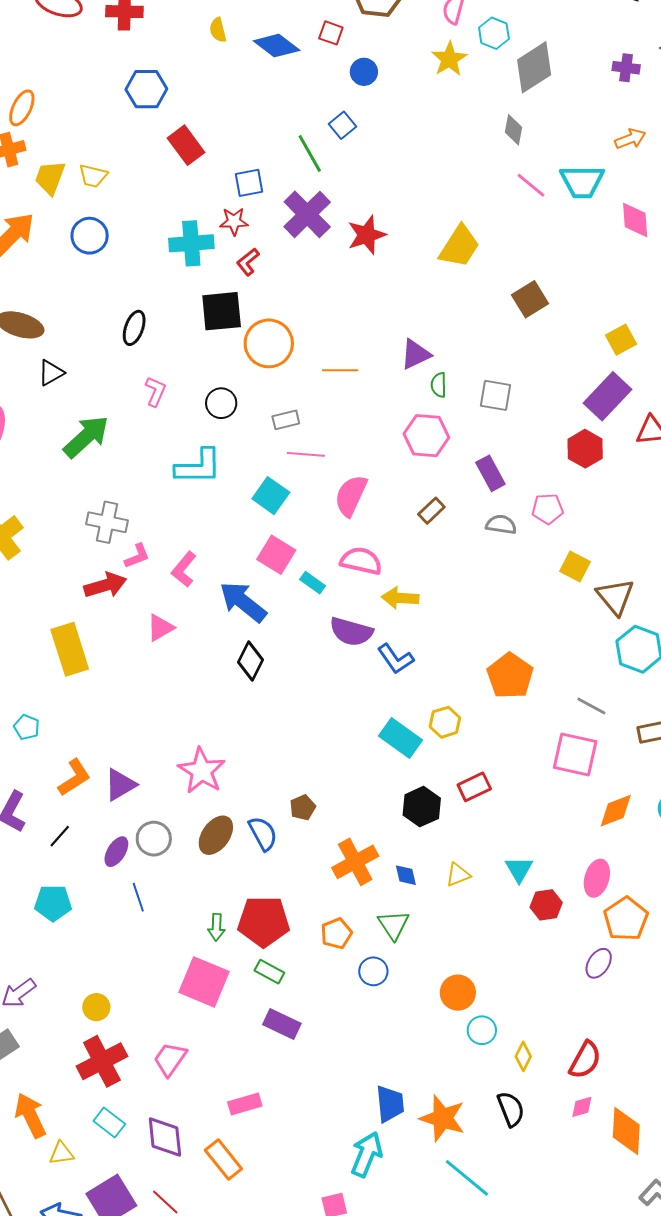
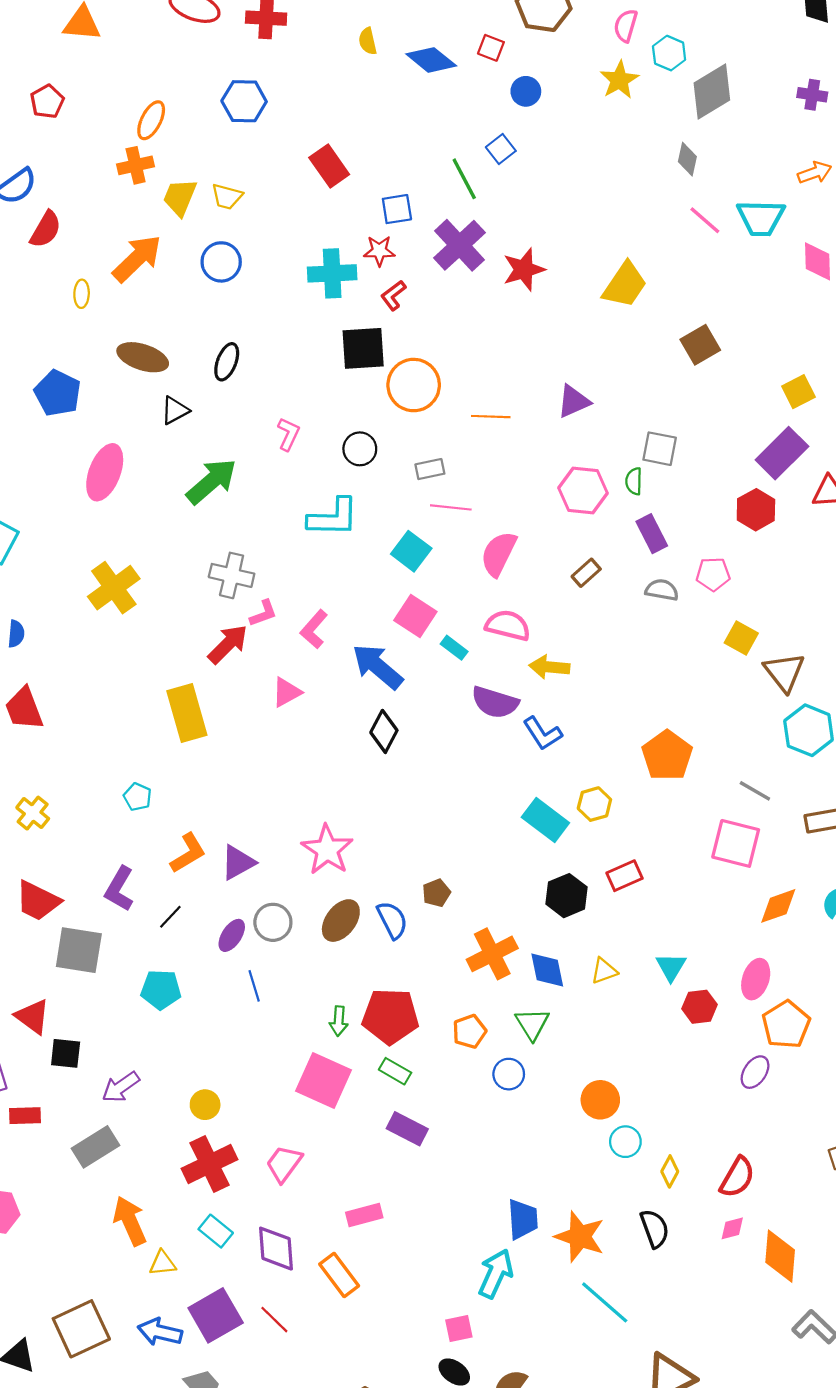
blue hexagon: (146, 89) -> (244, 101), moved
black ellipse: (134, 328) -> (227, 362), moved
green semicircle: (439, 385) -> (634, 481), moved
red arrow: (105, 585) -> (228, 644), turned -30
blue diamond: (406, 875) -> (547, 970), size x1.5

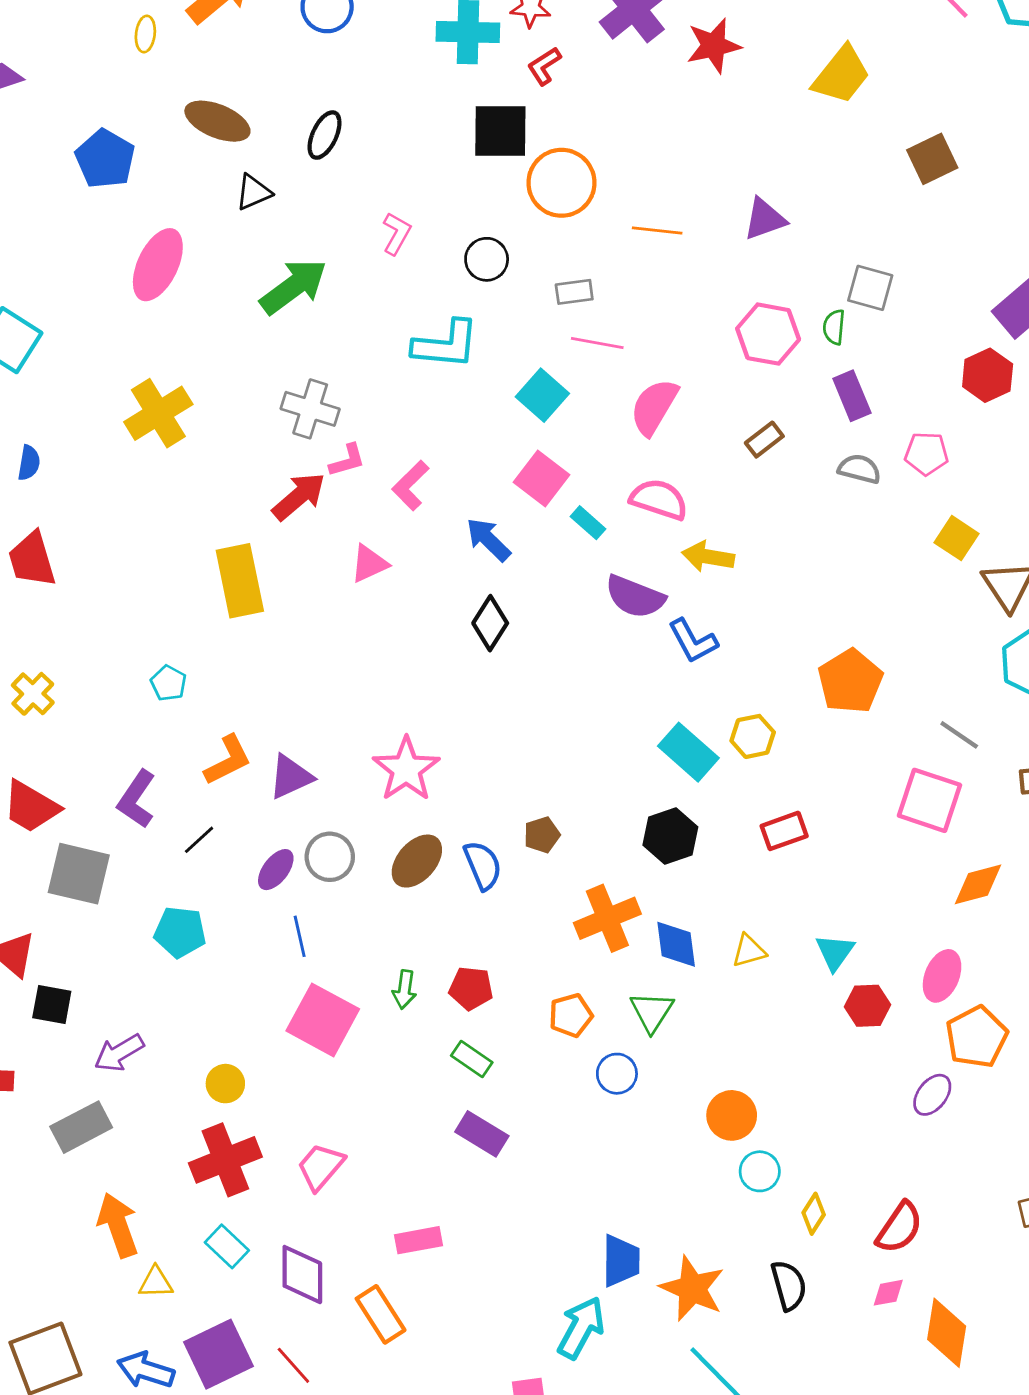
blue arrow: (378, 666) -> (488, 539), size x0.7
black hexagon: (567, 896) -> (670, 836), moved
red pentagon: (390, 1016) -> (471, 988), size x0.6
pink square: (323, 1080) -> (323, 1020), moved

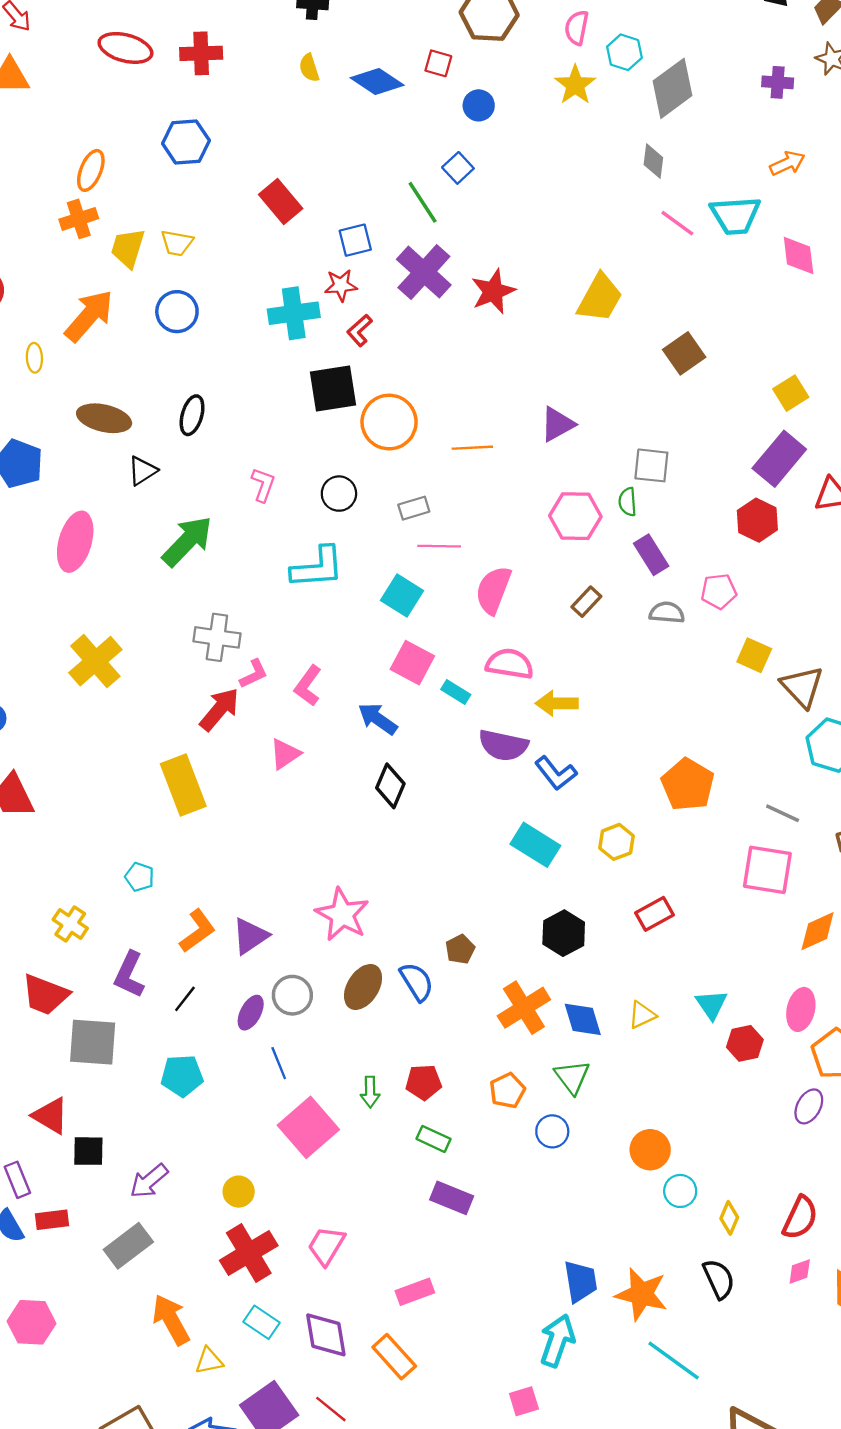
yellow cross: (33, 694) -> (70, 924), moved
cyan rectangle: (688, 752) -> (535, 845), moved
pink square: (323, 1020) -> (308, 1127), turned 30

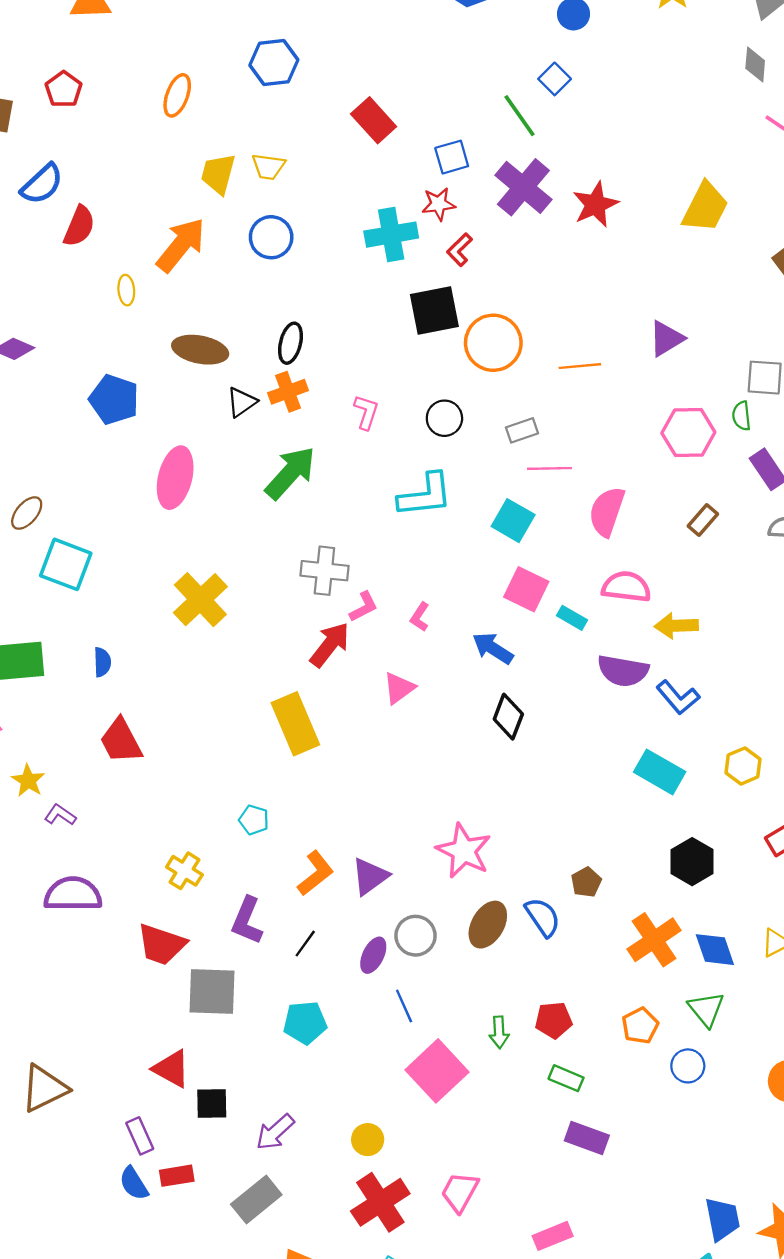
orange cross: (79, 219) -> (288, 392), moved
pink L-shape: (308, 686) -> (420, 617), size x0.7

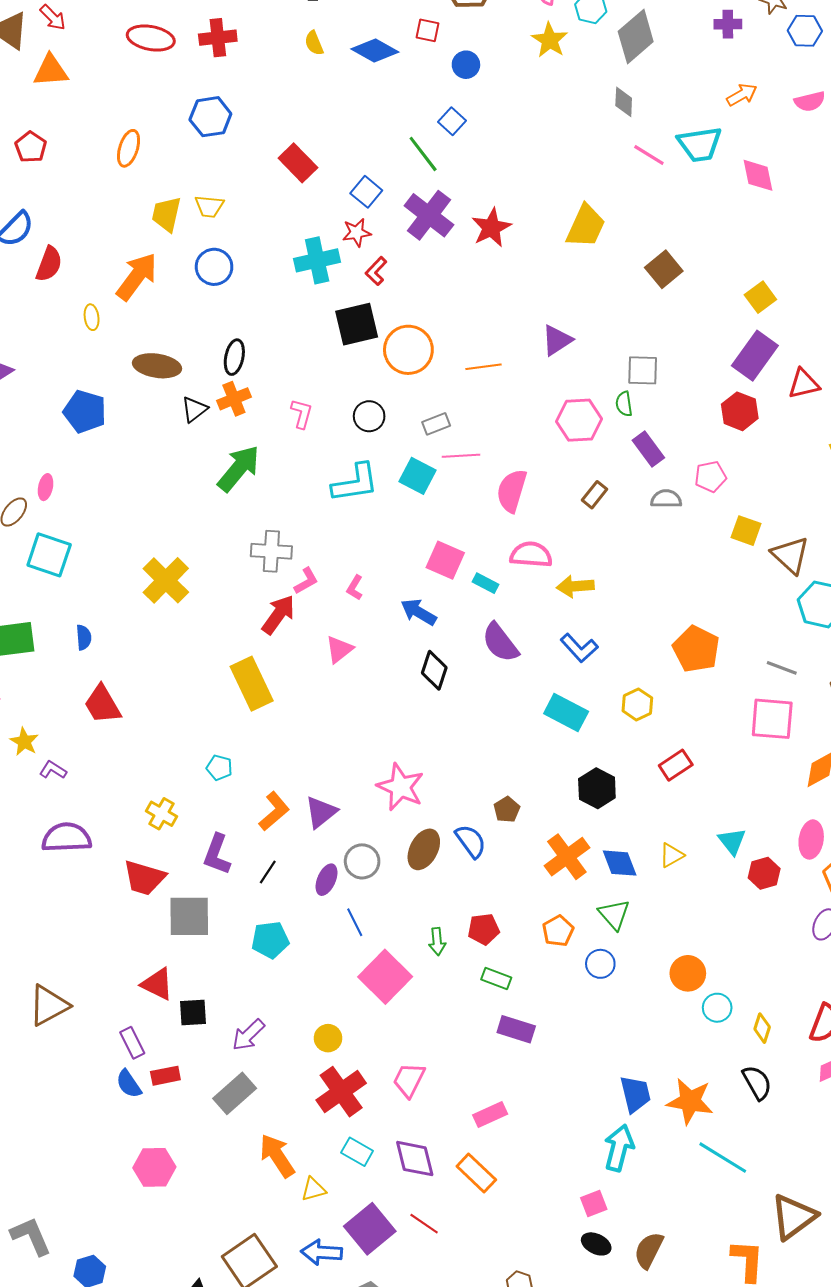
blue square: (452, 157) -> (366, 192), turned -32
pink ellipse: (175, 478) -> (46, 487), moved, size x0.5
cyan square: (513, 521) -> (417, 476), moved
purple semicircle: (623, 671) -> (500, 643), moved, turned 45

